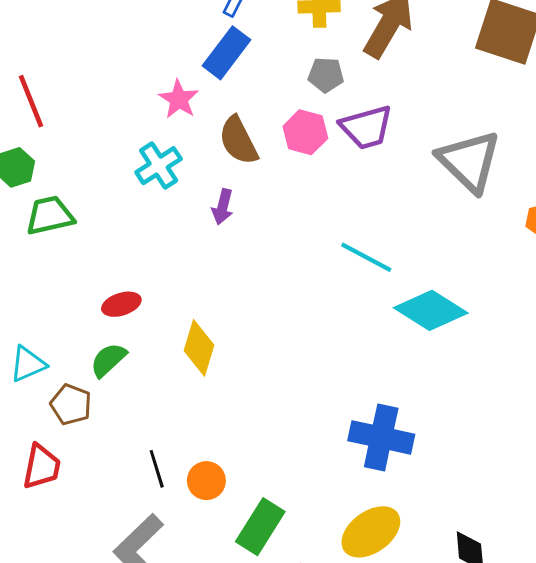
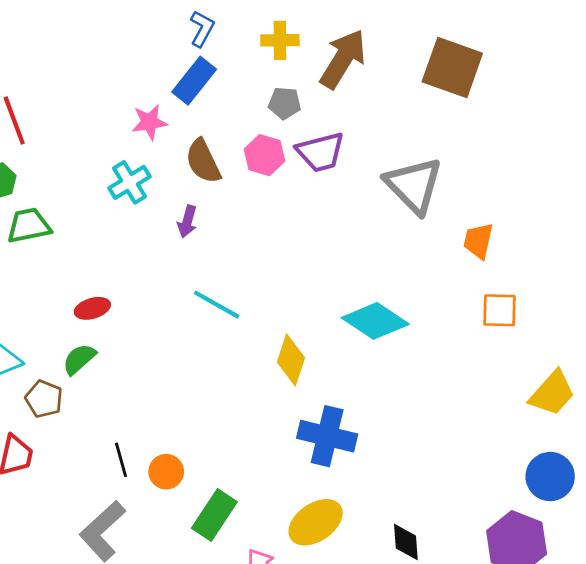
pink star: (179, 99) -> (149, 122), turned 30
cyan line: (366, 257) -> (217, 305), moved
yellow diamond: (199, 348) -> (291, 360), moved

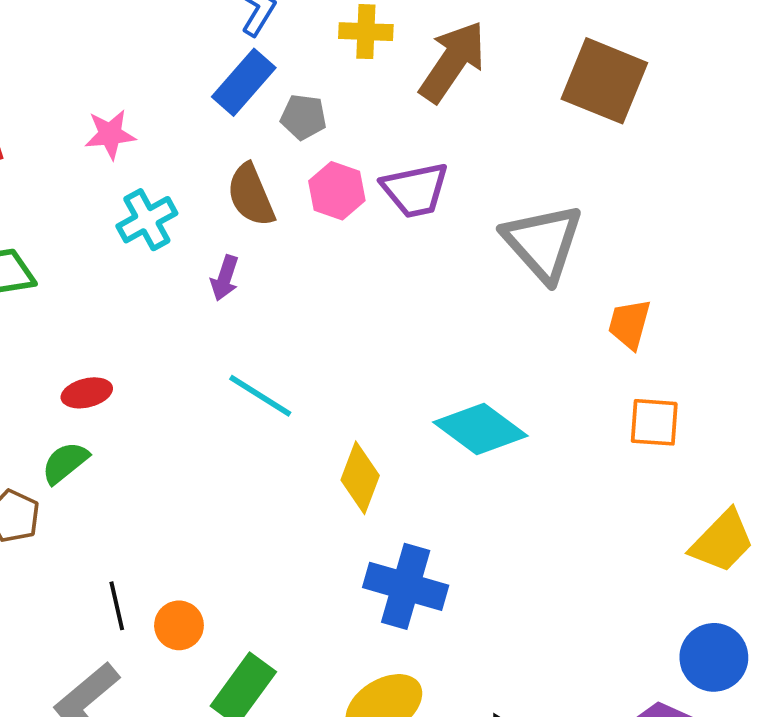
gray pentagon: (285, 103) -> (303, 117), moved
pink star: (149, 122) -> (110, 134), moved

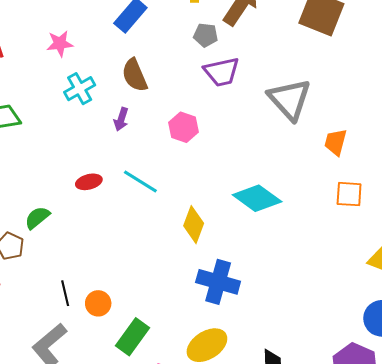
gray pentagon: (303, 117) -> (206, 35), moved
pink hexagon: (337, 191) -> (184, 127), moved
red ellipse: (87, 393) -> (89, 182), moved

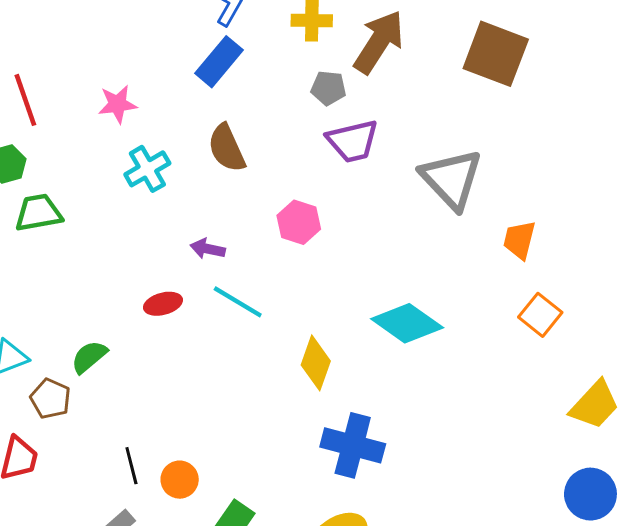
purple arrow: (121, 119) -> (208, 249), moved, turned 85
orange square: (349, 194) -> (540, 315), turned 36

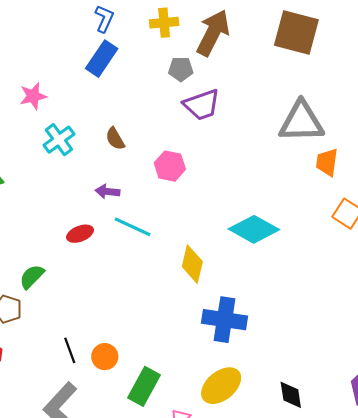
brown semicircle: (227, 148) -> (115, 139), moved, size x0.7
gray triangle: (451, 179) -> (301, 122), moved, turned -42

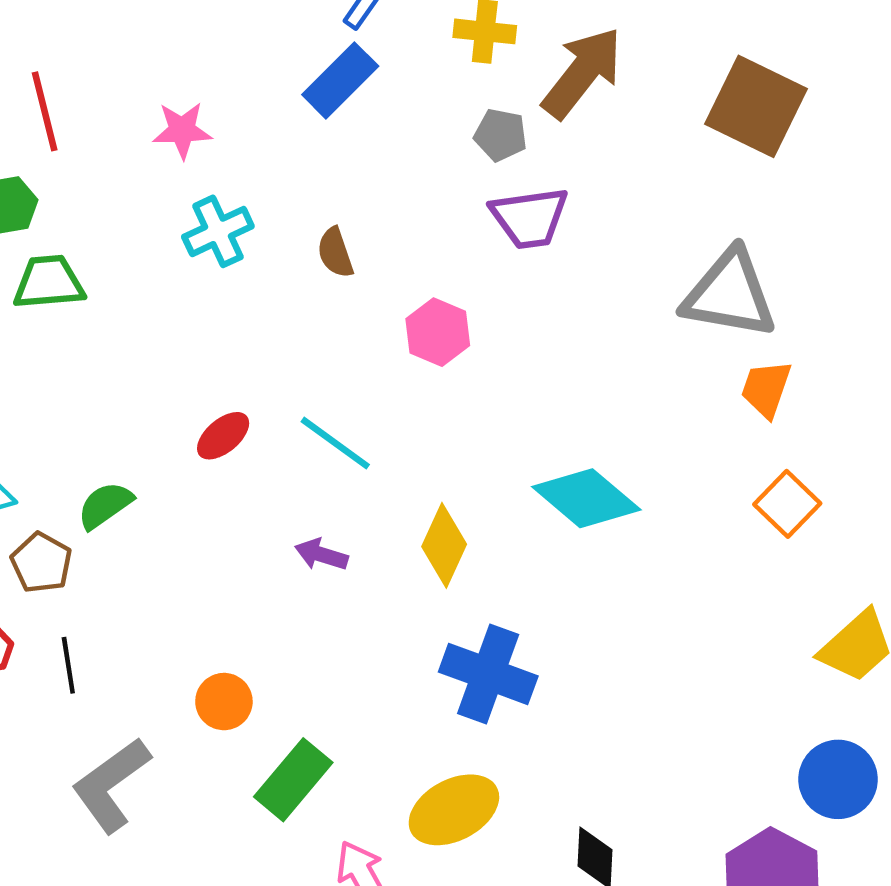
purple arrow: (107, 192) -> (321, 555), moved
red ellipse: (80, 234) -> (223, 436), turned -30
black line: (70, 350) -> (68, 665), moved

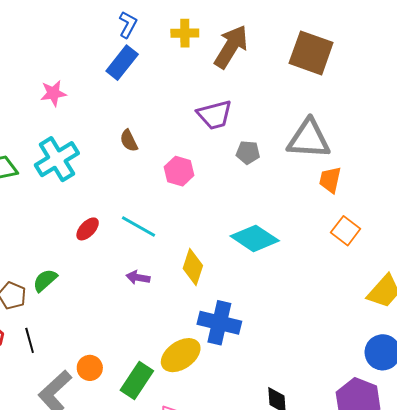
gray pentagon: (501, 135) -> (248, 153), moved
cyan cross: (218, 231) -> (57, 159), moved, size x1.4
green semicircle: (105, 505) -> (45, 280), moved
orange circle: (224, 702) -> (90, 368), moved
yellow ellipse: (454, 810) -> (181, 355), moved

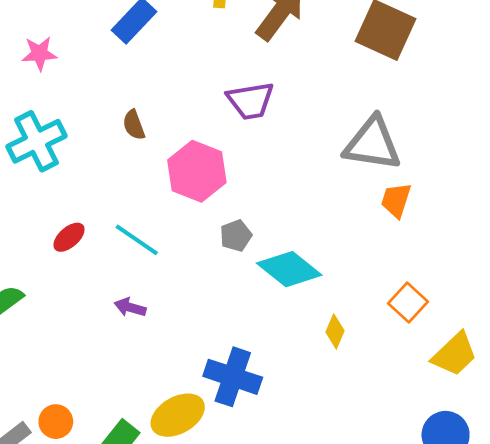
gray pentagon: (248, 153) -> (236, 236), moved, turned -30
pink hexagon: (179, 171) -> (197, 171), size x1.5
orange square: (346, 231) -> (408, 303), moved
yellow diamond: (193, 267) -> (335, 331), moved, size x0.7

